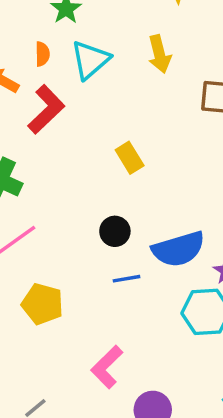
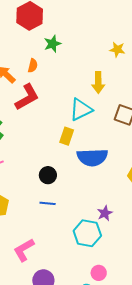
cyan triangle: (90, 60) -> (81, 110), moved
yellow rectangle: (130, 158) -> (67, 136), turned 36
blue semicircle: (178, 249) -> (92, 157), moved

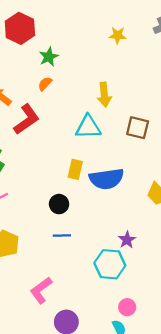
yellow star: (117, 50) -> (118, 35), moved
orange semicircle: (33, 66) -> (45, 84), moved, turned -144
cyan triangle: (81, 110) -> (88, 127), turned 30
yellow rectangle: (67, 136) -> (75, 169), moved

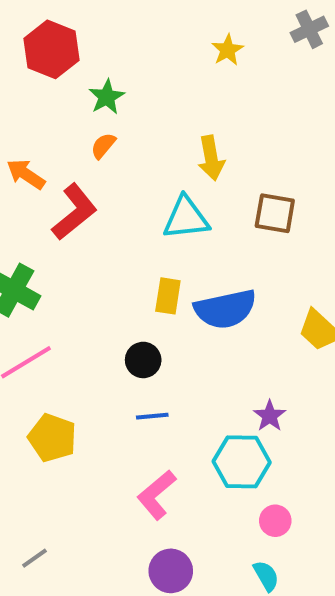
yellow star: (118, 35) -> (227, 50), turned -30
pink L-shape: (41, 290) -> (157, 495), moved
pink circle: (127, 307) -> (275, 521), moved

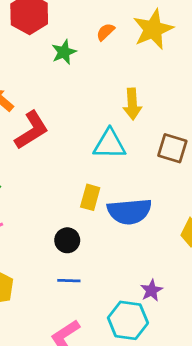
yellow star: (227, 50) -> (153, 29), size x1.8
orange semicircle: (103, 146) -> (105, 32), moved

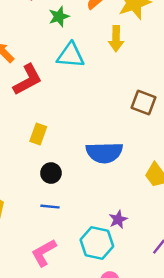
yellow arrow: (132, 104) -> (116, 39), moved
cyan triangle: (110, 144) -> (71, 55), moved
yellow rectangle: (90, 197) -> (38, 134), moved

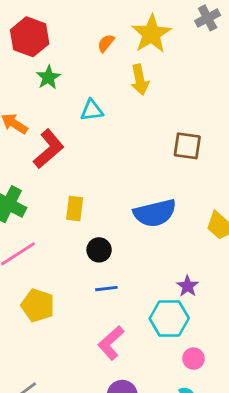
green star: (59, 17) -> (48, 77), moved
cyan triangle: (71, 55) -> (92, 110), size x0.7

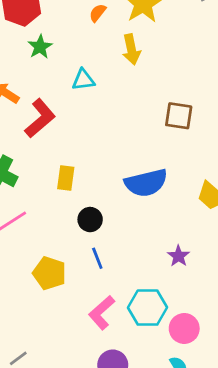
blue line: (106, 289) -> (97, 258), turned 75
yellow pentagon: (38, 305) -> (49, 273), moved
cyan hexagon: (169, 318) -> (147, 308), moved
pink circle: (194, 359) -> (184, 328), size x1.4

